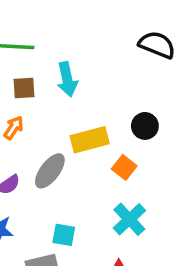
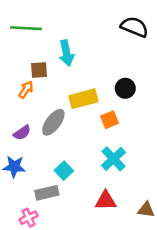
brown square: (24, 88) -> (39, 70), moved
orange square: (124, 167) -> (110, 120), turned 30
cyan square: (64, 235) -> (64, 171), turned 36

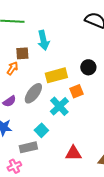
cyan cross: (113, 159) -> (59, 106), moved

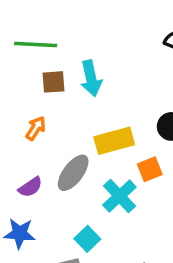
brown square: (22, 53) -> (54, 82), moved

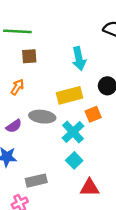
cyan arrow: (91, 78) -> (79, 59), moved
gray ellipse: (73, 173) -> (42, 117), turned 60
cyan square: (87, 239) -> (74, 160), moved

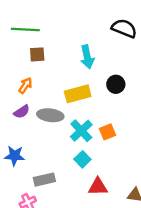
orange square: (93, 114) -> (107, 132), moved
purple semicircle: (14, 126) -> (22, 112), moved

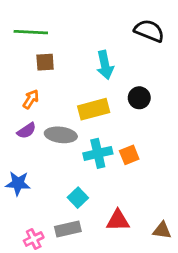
cyan cross: (81, 131) -> (98, 153), turned 30
cyan square: (82, 159) -> (78, 198), moved
gray rectangle: (44, 180) -> (68, 229), moved

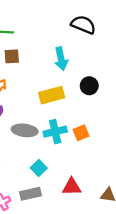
black semicircle: (149, 31) -> (83, 25), moved
gray ellipse: (61, 135) -> (25, 130), moved

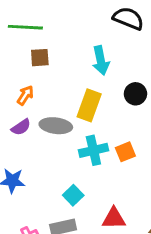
yellow rectangle: (52, 95) -> (89, 105), turned -55
gray ellipse: (25, 130) -> (56, 126), moved

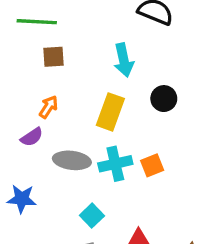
orange arrow: (25, 95) -> (48, 107), moved
gray ellipse: (56, 126) -> (72, 160), moved

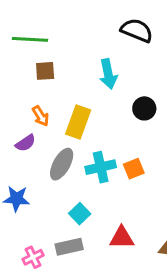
orange arrow: (48, 107) -> (41, 116), turned 115
yellow rectangle: (110, 112) -> (78, 122), moved
gray ellipse: (72, 160) -> (62, 164), turned -68

